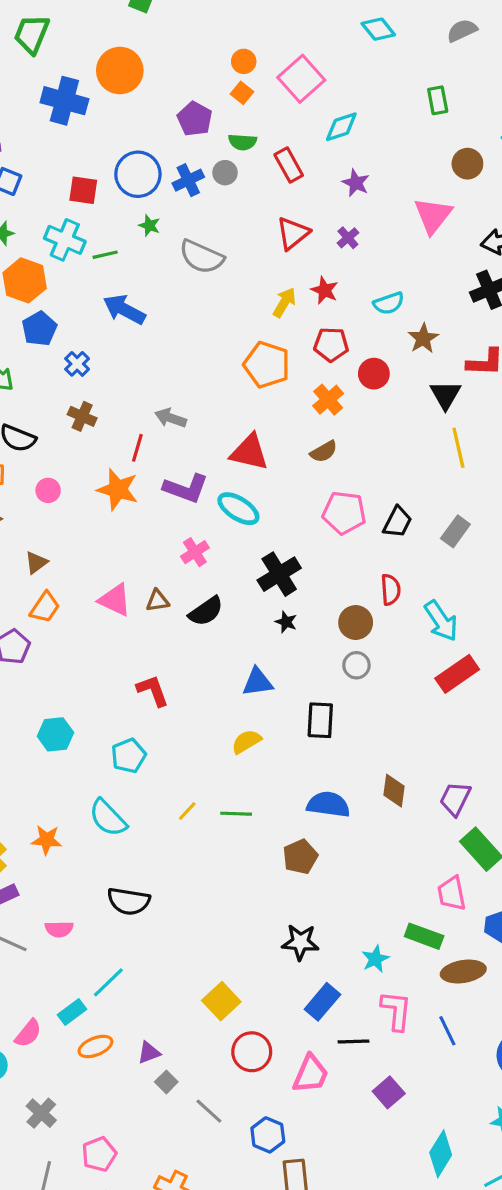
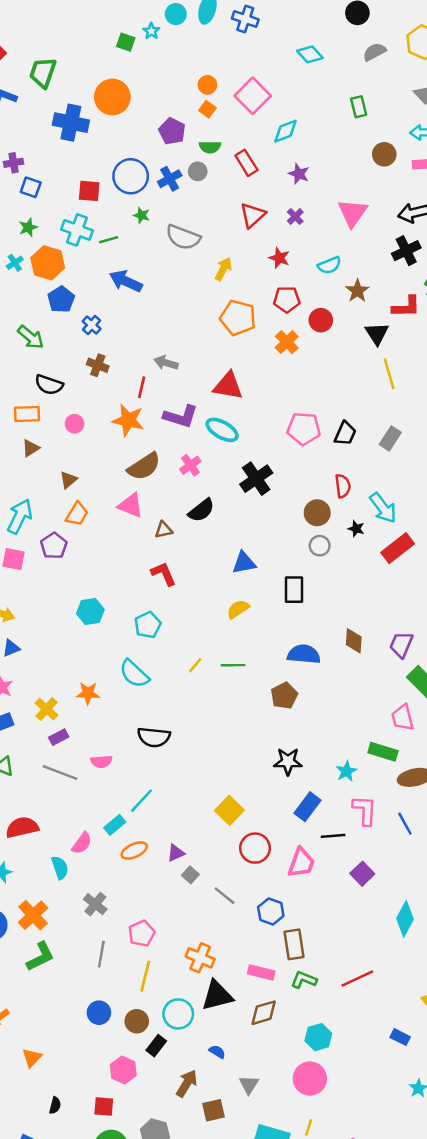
pink triangle: (433, 216) -> (353, 213), moved
yellow arrow: (284, 302) -> (223, 269), moved
brown semicircle: (324, 452) -> (144, 466), moved, size x1.6
brown triangle: (158, 601) -> (164, 530), moved
black star: (286, 622) -> (356, 529), moved

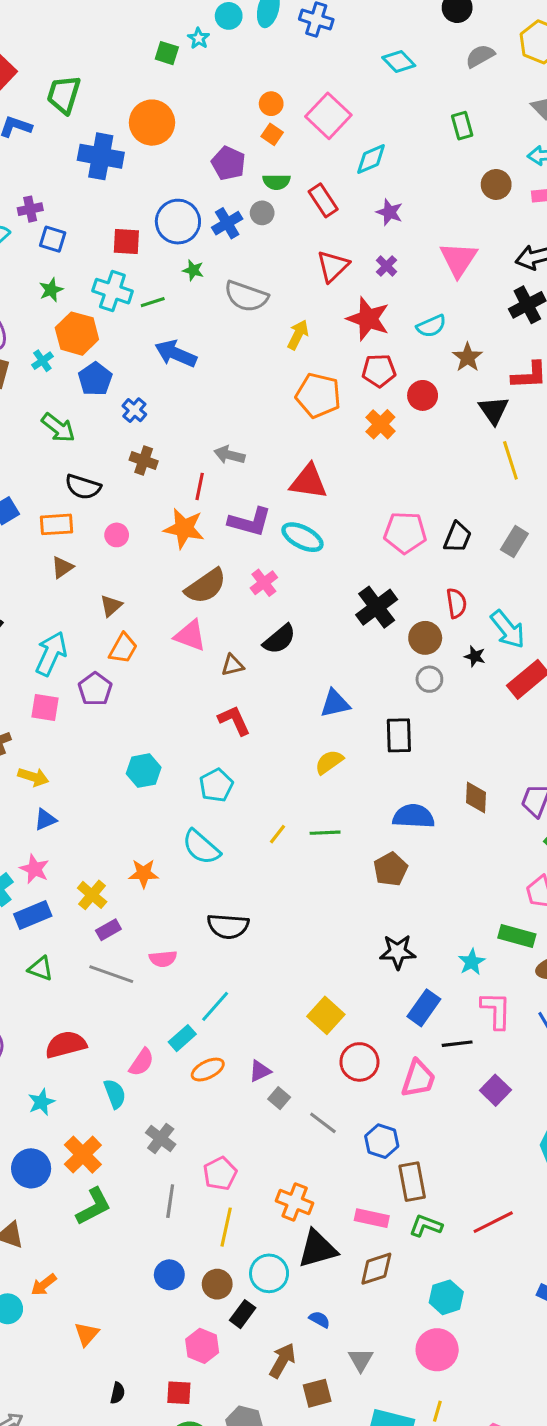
red star: (279, 258) -> (368, 319), size x1.6
cyan cross: (15, 263) -> (42, 361), moved
black cross: (256, 479) -> (377, 607), moved

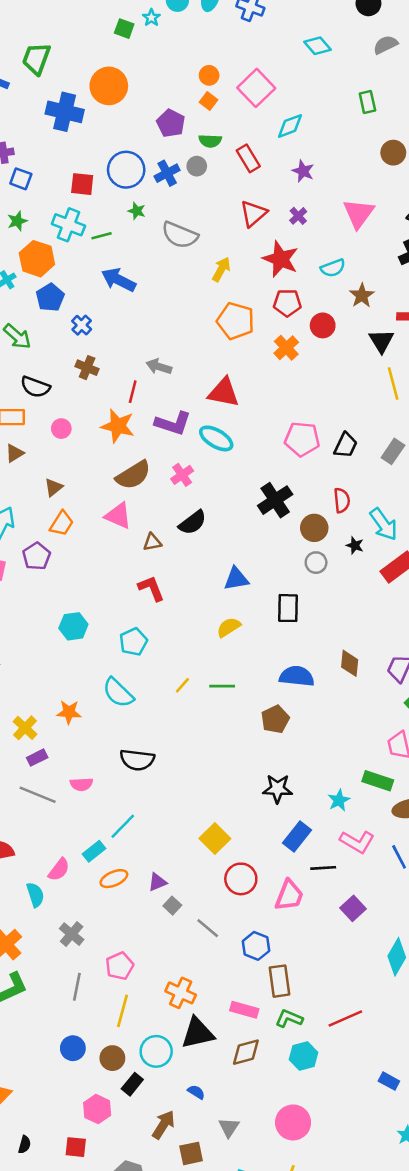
pink L-shape: (496, 1010) -> (357, 842), turned 116
cyan hexagon: (446, 1297) -> (304, 1056), moved

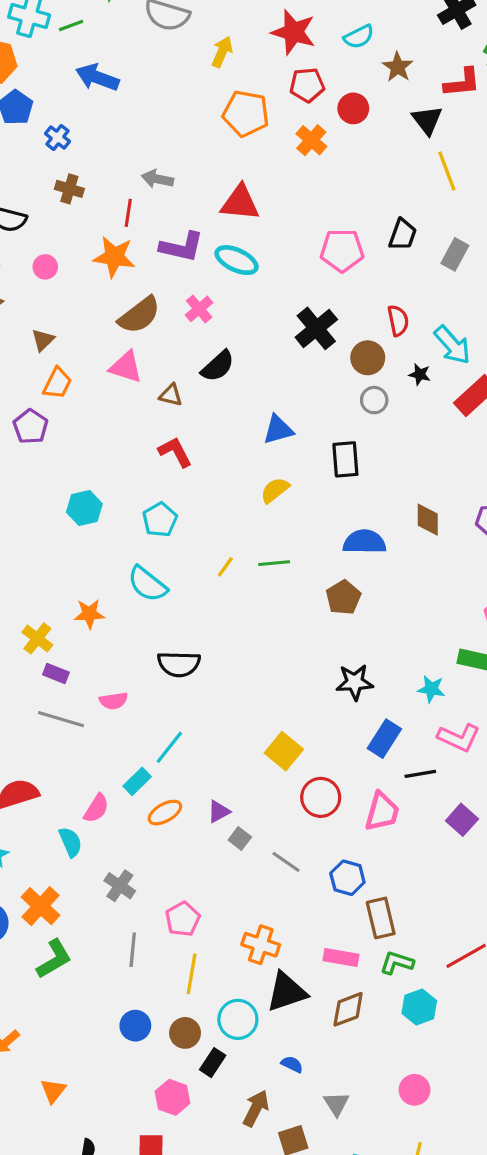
black trapezoid: (346, 445) -> (403, 235), moved
brown triangle: (152, 542) -> (171, 395), turned 30
purple rectangle: (37, 758) -> (56, 673), turned 54
cyan star: (339, 800) -> (431, 689), turned -30
pink circle: (293, 1122) -> (415, 1090), size x0.7

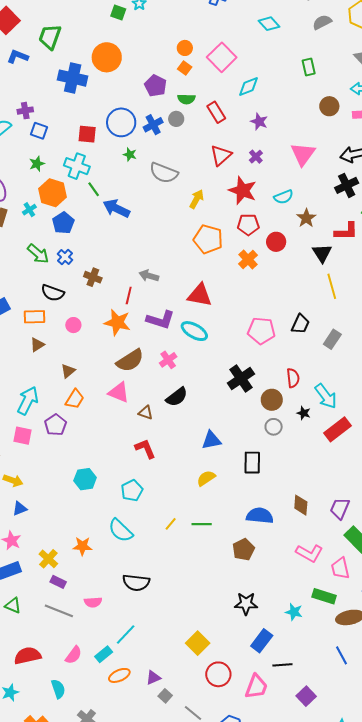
green line: (71, 25) -> (94, 189), moved, turned 70
blue cross: (57, 138) -> (65, 257), moved
pink L-shape: (459, 738) -> (309, 553), moved
pink semicircle: (96, 808) -> (74, 655), moved

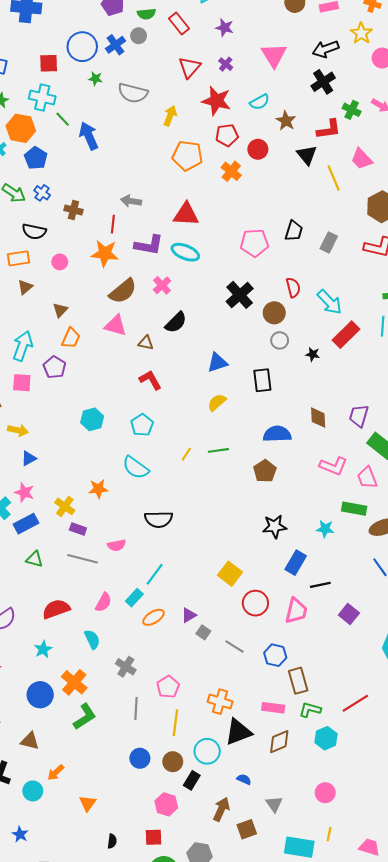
blue arrow: (116, 208) -> (89, 136), turned 48
yellow line: (332, 286) -> (334, 178), moved
black star: (304, 413) -> (313, 354), moved

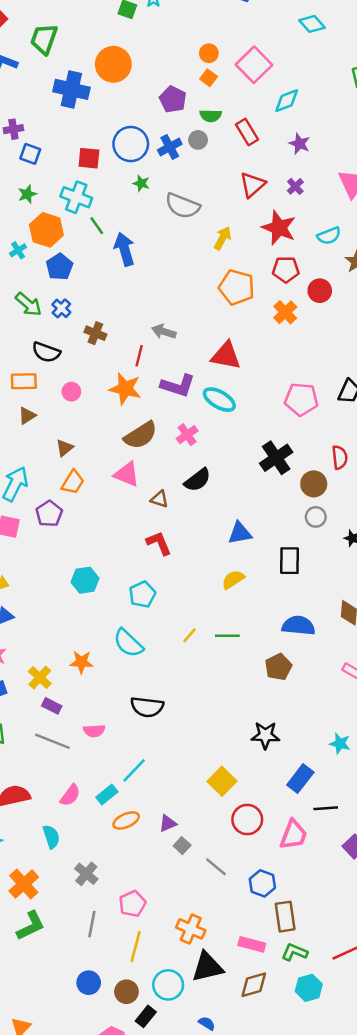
black star: (275, 526) -> (265, 735), moved

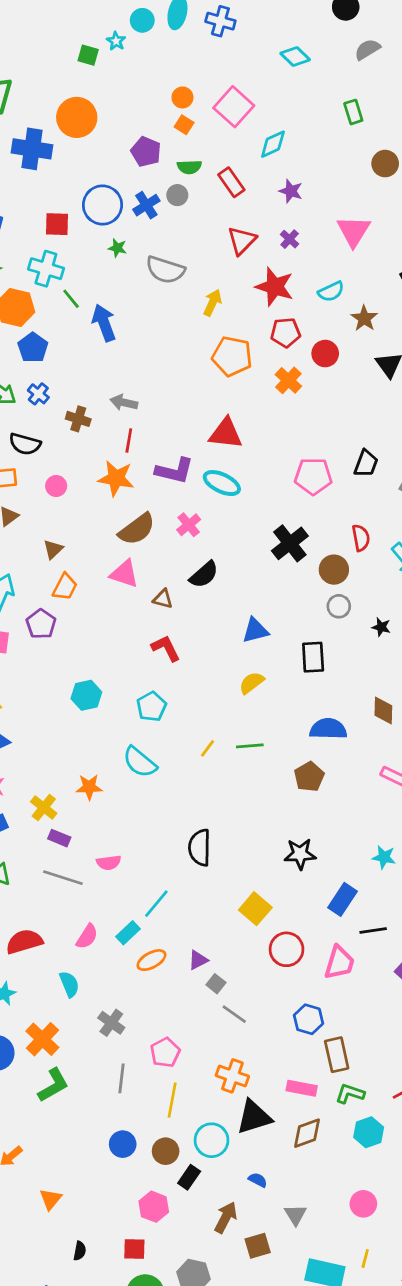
gray arrow: (164, 332) -> (124, 402), moved
black semicircle: (147, 707) -> (200, 848), moved, turned 88
gray line: (216, 867) -> (234, 1014), moved

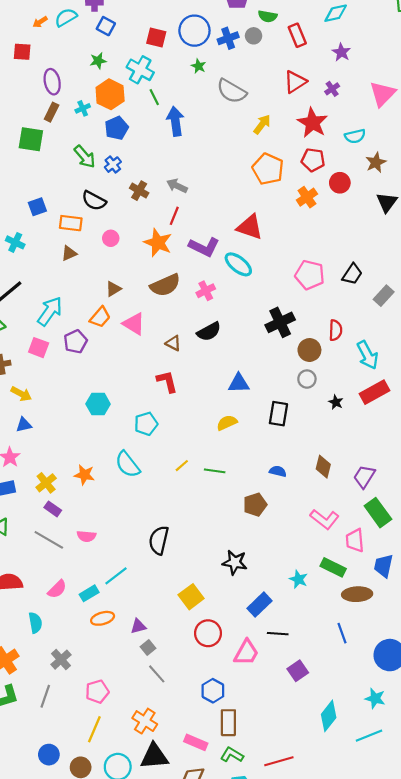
brown triangle: (53, 549) -> (113, 289), moved
pink triangle: (124, 574) -> (134, 324), moved
blue semicircle: (328, 729) -> (278, 471), size x0.6
gray line: (122, 1078) -> (45, 696), moved

